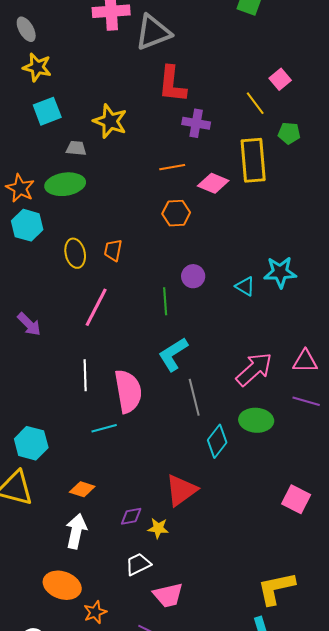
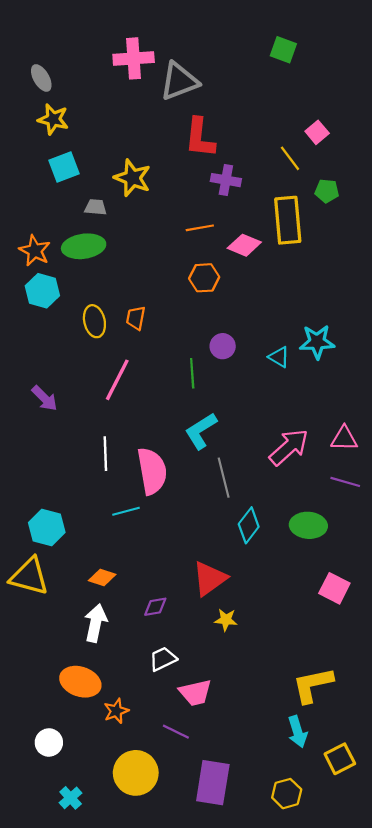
green ellipse: (256, 420) -> (308, 525), moved
yellow star: (158, 528) -> (226, 620), moved

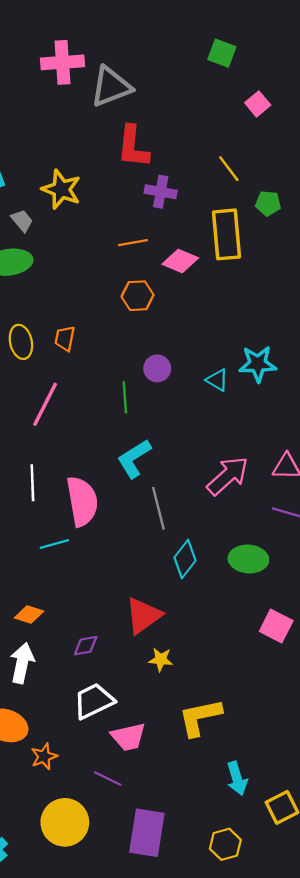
pink square: (317, 132) -> (258, 104), moved
gray trapezoid: (96, 207) -> (22, 221), turned 45
white trapezoid: (163, 659) -> (94, 701), size x1.4
yellow L-shape: (313, 685) -> (200, 717), moved

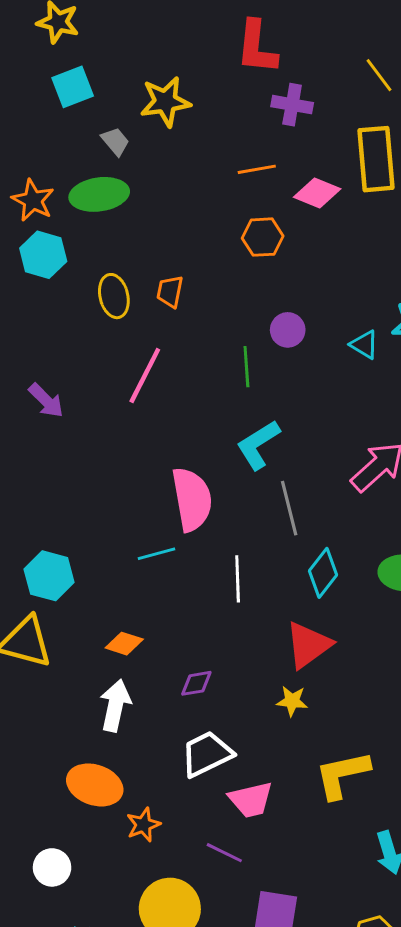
yellow star: (61, 189) -> (165, 102), turned -30
white line: (32, 483) -> (238, 579), moved
red triangle: (143, 616) -> (308, 645), moved

